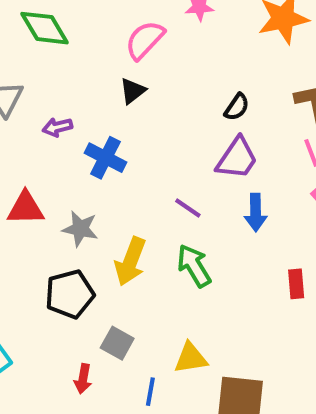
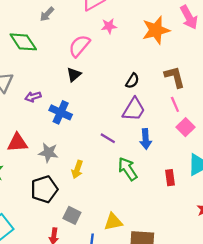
yellow arrow: (130, 261) -> (77, 169), size x0.7
green arrow: (194, 266) -> (128, 169), moved

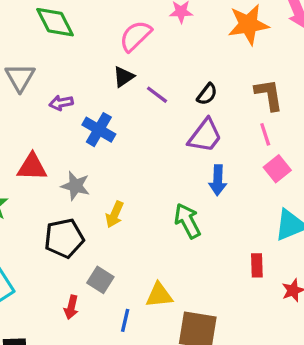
purple line: (108, 138) -> (157, 95), moved
red rectangle: (170, 178) -> (257, 265), moved

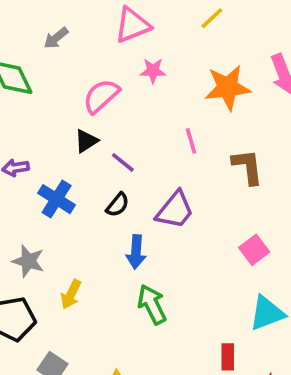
black semicircle: (207, 94) -> (118, 205), moved
pink line: (265, 134) -> (191, 141), moved
blue arrow: (218, 180) -> (136, 252), moved

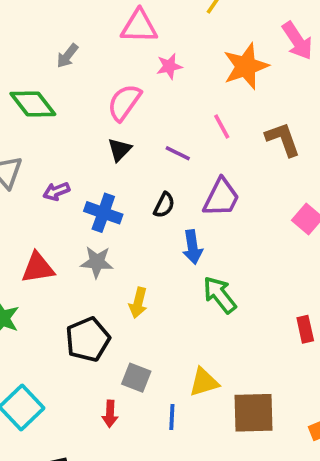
pink triangle: (132, 25) -> (139, 26), turned 36
purple line: (123, 162) -> (178, 153), moved
gray star: (28, 261) -> (97, 262), moved

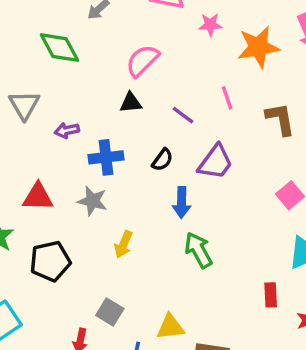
pink star: (169, 66) -> (210, 25), moved
black triangle: (120, 150) -> (131, 103), turned 30
blue cross: (103, 213) -> (106, 157), turned -36
black pentagon: (88, 339) -> (50, 261), moved

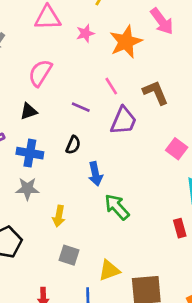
black triangle: (131, 103) -> (29, 111), moved
blue cross: (106, 157) -> (30, 153), turned 30
purple trapezoid: (215, 162) -> (123, 121), moved
gray square: (110, 312) -> (69, 255), moved

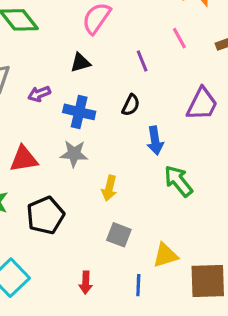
purple line: (81, 107) -> (142, 61), turned 42
purple trapezoid: (123, 121) -> (202, 104), moved

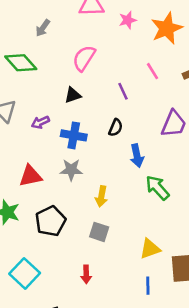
gray square: (119, 235) -> (99, 232), moved
blue line: (138, 285) -> (148, 286), moved

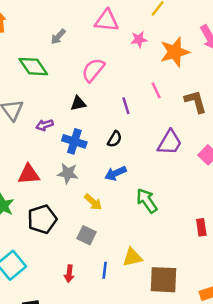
blue arrow: (137, 156) -> (116, 173), moved, turned 70
yellow arrow: (101, 196) -> (93, 202), turned -66
blue line: (148, 286) -> (105, 270), moved

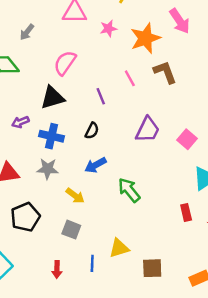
brown L-shape: (196, 102) -> (165, 72), moved
black triangle: (78, 103) -> (52, 98), size x1.5
brown square: (164, 280) -> (152, 268), size x0.7

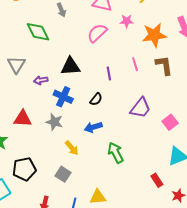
gray arrow: (27, 32) -> (61, 10), turned -72
pink semicircle: (65, 63) -> (97, 33), moved
red rectangle: (186, 213) -> (157, 180), turned -32
black pentagon: (25, 217) -> (24, 169), moved

